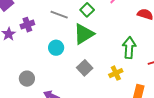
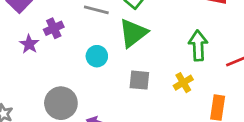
gray square: (85, 68) -> (139, 80), turned -35
gray circle: (27, 79) -> (61, 103), size x1.5

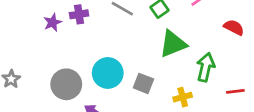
green triangle: (133, 33) -> (173, 44), moved
cyan circle: (97, 56) -> (108, 73), moved, size x1.5

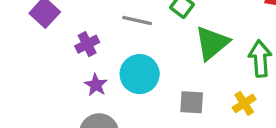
purple star: (53, 23) -> (96, 85), moved
cyan circle: (108, 73) -> (140, 74), moved

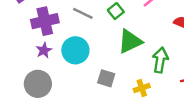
purple cross: (87, 44) -> (45, 21), size x1.6

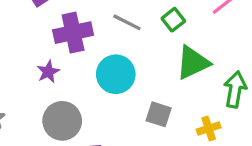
purple star: (44, 50) -> (48, 72), moved

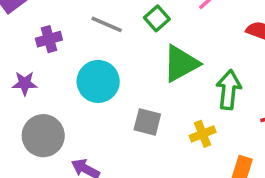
purple cross: (73, 33) -> (49, 39), size x0.6
purple star: (48, 72) -> (25, 83), turned 30

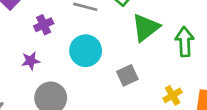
gray square: (147, 122) -> (127, 75), turned -30
yellow cross: (203, 134) -> (173, 95), moved

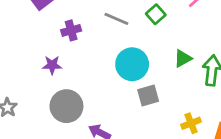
green triangle: (146, 28) -> (183, 58), moved, size x0.6
cyan circle: (86, 51) -> (132, 64), moved

